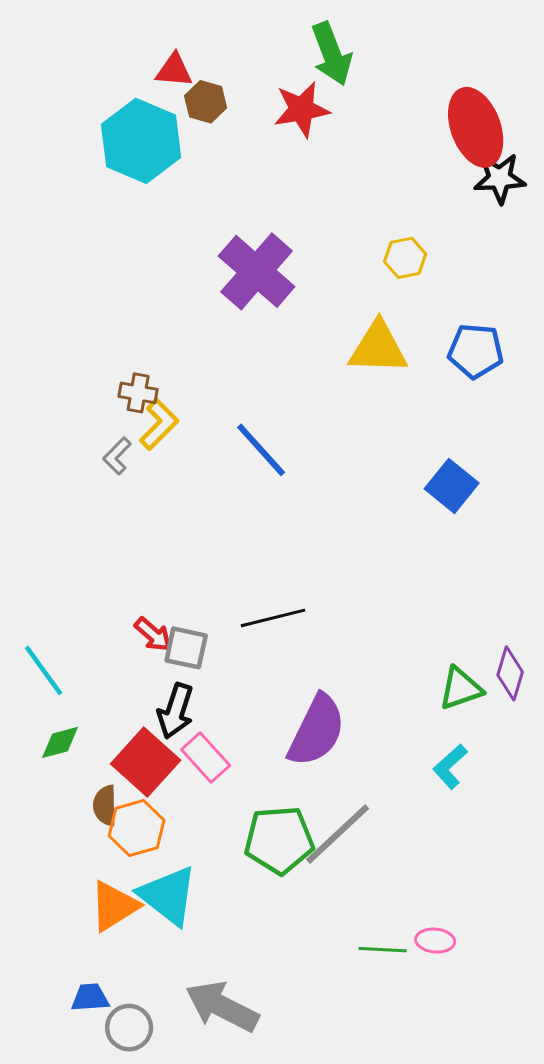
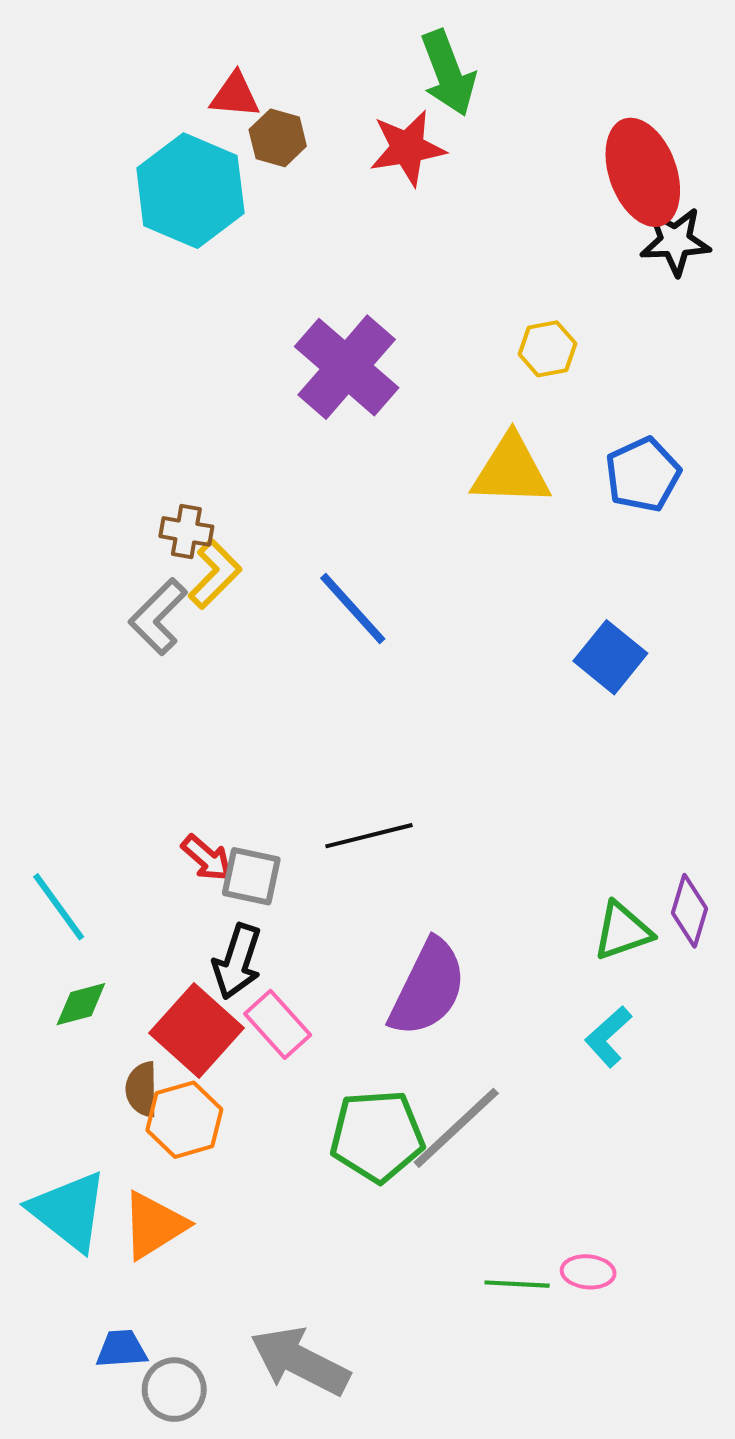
blue pentagon: (476, 351) -> (643, 475), turned -30
gray L-shape: (117, 456) -> (158, 617), size x1.5
cyan triangle: (168, 896) -> (69, 1211), moved

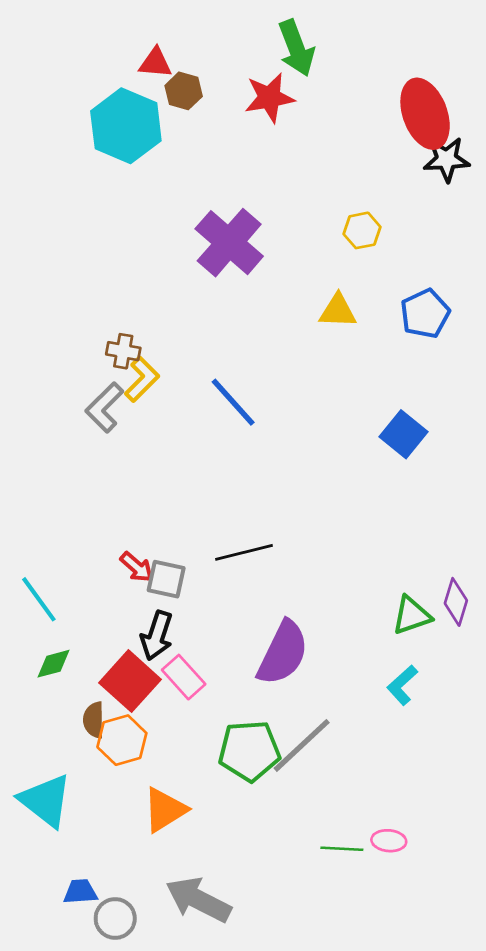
yellow triangle: (511, 471) -> (338, 311), size x0.7
orange triangle: (154, 1225) -> (165, 810), moved

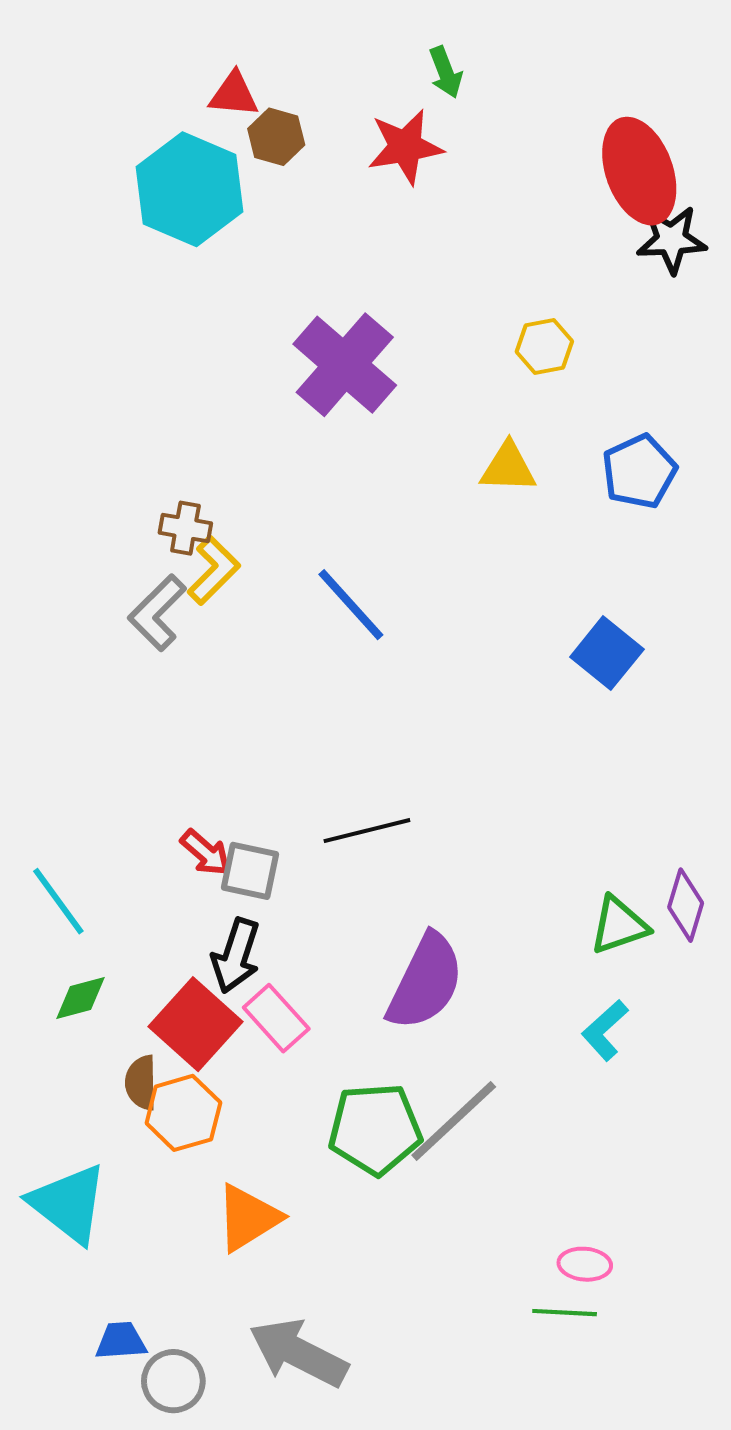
green arrow: (296, 48) -> (446, 72), size x0.6
green line: (342, 849) -> (565, 1313), moved

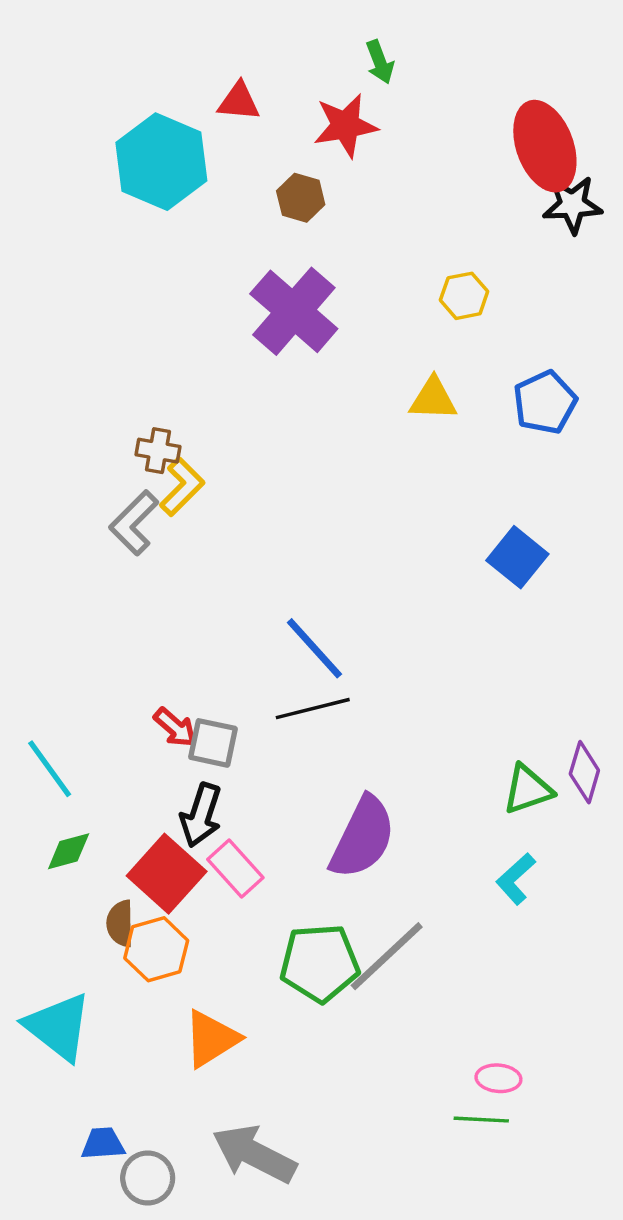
red triangle: (234, 94) -> (239, 101), moved
brown hexagon: (276, 137) -> (301, 198), moved
blue line: (351, 605) -> (314, 648), moved

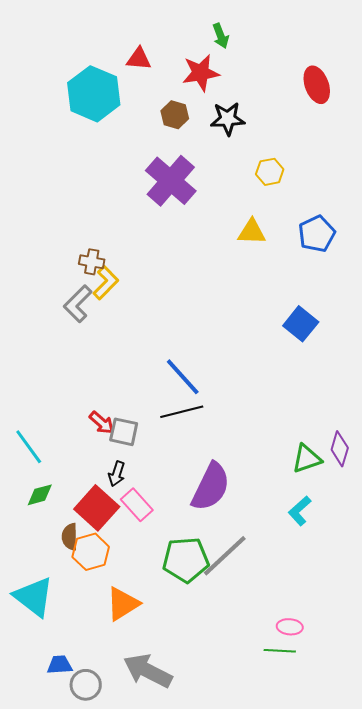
red ellipse: (545, 146) -> (317, 85), size x0.7
black star: (572, 205) -> (228, 119), moved
black arrow: (201, 815) -> (117, 474), size x0.7

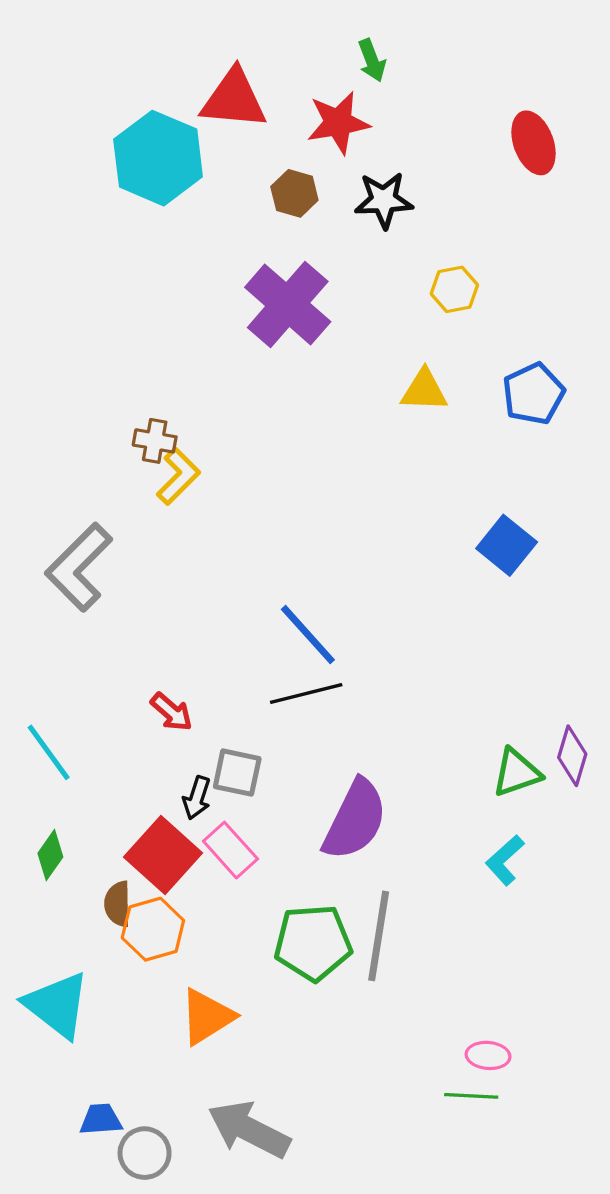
red triangle: (139, 59) -> (234, 99), size x1.6
gray L-shape: (78, 304) -> (79, 567), moved, size x1.4
gray square: (124, 432) -> (237, 773), moved
green diamond: (40, 495) -> (50, 855), moved, turned -40
gray line: (225, 556) -> (379, 936), turned -38

